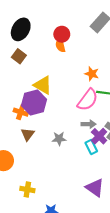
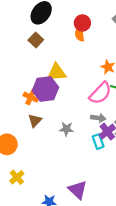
yellow triangle: (43, 85) -> (57, 72), turned -42
purple triangle: (95, 188) -> (78, 190), moved
yellow cross: (27, 190) -> (17, 177), moved, turned 32

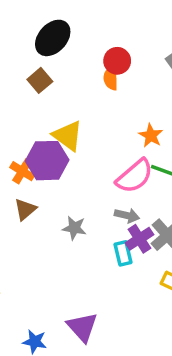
yellow triangle: (57, 72) -> (68, 136), turned 36

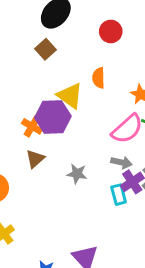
orange semicircle: (111, 78) -> (99, 78), moved

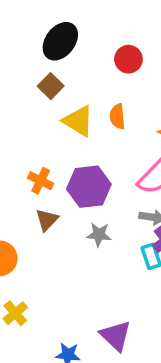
yellow triangle: (70, 96) -> (78, 121), moved
purple hexagon: (53, 117) -> (89, 187), moved

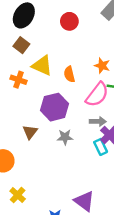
orange semicircle: (117, 116) -> (69, 74), moved
orange cross: (41, 181) -> (19, 80), moved

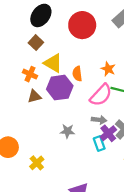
red circle: (69, 21) -> (82, 25), size x1.6
purple hexagon: (54, 107) -> (60, 88), moved
brown triangle: (30, 132) -> (34, 96), moved, turned 32
yellow cross: (18, 195) -> (37, 163), moved

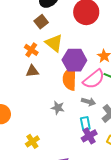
orange semicircle: (77, 74) -> (70, 79), moved, size x1.6
purple hexagon: (60, 88) -> (74, 60), moved
purple cross: (108, 133) -> (89, 136), moved
yellow cross: (37, 163) -> (32, 141), moved

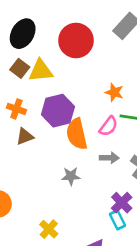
yellow triangle: (54, 43) -> (41, 71), moved, turned -30
purple hexagon: (74, 60) -> (58, 111), moved
pink semicircle: (94, 79) -> (109, 126), size x0.7
cyan rectangle: (85, 123) -> (118, 220), moved

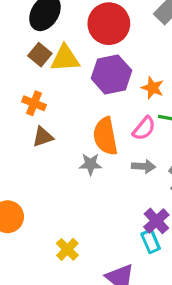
purple hexagon: (58, 111) -> (111, 74), moved
gray star: (71, 176) -> (90, 164), moved

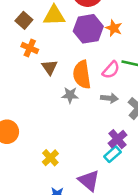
brown square: (40, 55) -> (24, 20), moved
orange star: (153, 88) -> (114, 28), moved
brown triangle: (43, 137) -> (50, 67), moved, turned -49
cyan rectangle: (151, 241) -> (113, 154), turned 70

